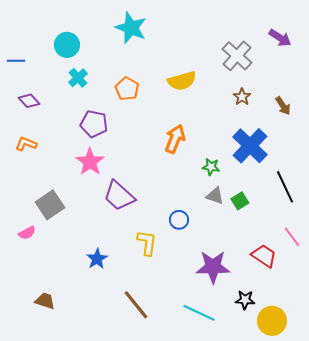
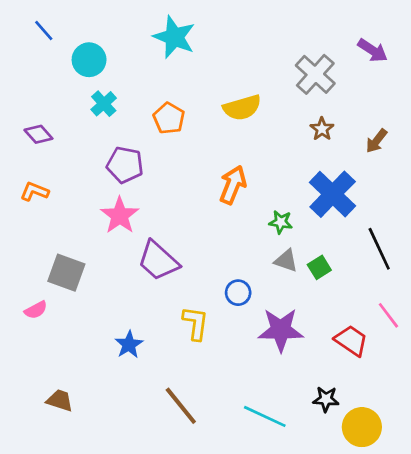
blue line: (16, 61) -> (44, 30), moved, turned 48
brown arrow: (283, 106) -> (377, 141), turned 72
gray square: (50, 205) -> (66, 273), turned -36
purple star: (213, 267) -> (281, 330), moved

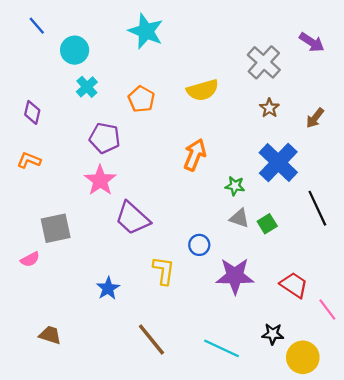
purple diamond: (38, 134) -> (32, 112), turned 55
gray square: (66, 273) -> (56, 228), turned -32
pink line: (388, 315) -> (327, 309), moved

